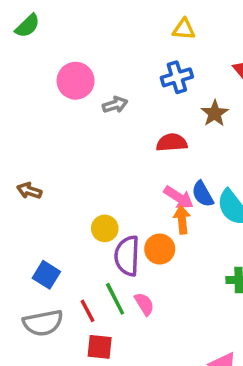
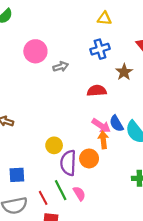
blue square: (46, 275) -> (17, 175), turned -35

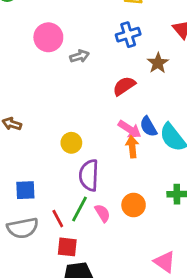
red semicircle: (97, 91) -> (124, 86), turned -30
yellow circle: (54, 145) -> (71, 143), moved
orange circle: (89, 158) -> (134, 205), moved
green line: (61, 190) -> (79, 209), turned 55

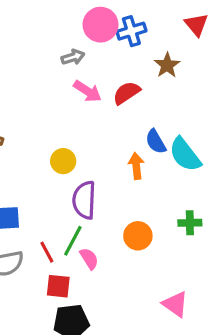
pink circle: (48, 37) -> (101, 25), moved
pink arrow: (130, 129) -> (88, 91), moved
pink semicircle: (102, 213) -> (89, 259), moved

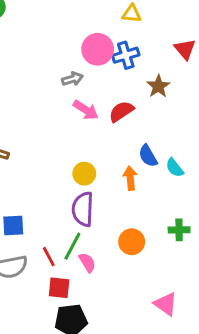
cyan semicircle: (185, 155) -> (175, 168), size x0.6
yellow circle: (63, 161) -> (84, 174), moved

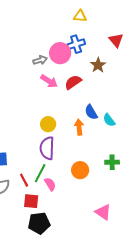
pink circle: (98, 49) -> (60, 53), moved

